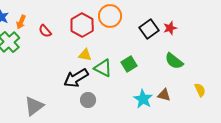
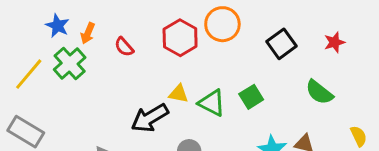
red star: (170, 28) -> (334, 42), moved
yellow triangle: (85, 55) -> (179, 94), moved
black arrow: (76, 78) -> (150, 118), moved

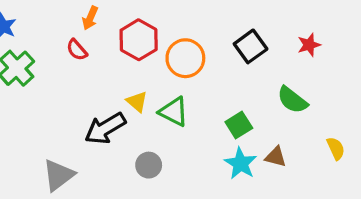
orange circle: (222, 24) -> (185, 58), moved
orange arrow: (88, 33) -> (90, 18), moved
yellow triangle: (179, 94) -> (137, 102), turned 30
green square: (251, 97) -> (239, 125), moved

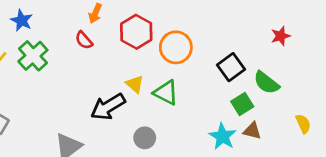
black square: (251, 46) -> (231, 67), moved
green square: (239, 125) -> (242, 104), moved

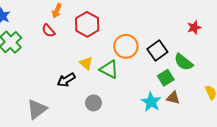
orange circle: (176, 47) -> (126, 46), moved
black arrow: (108, 107) -> (66, 80), size x0.7

